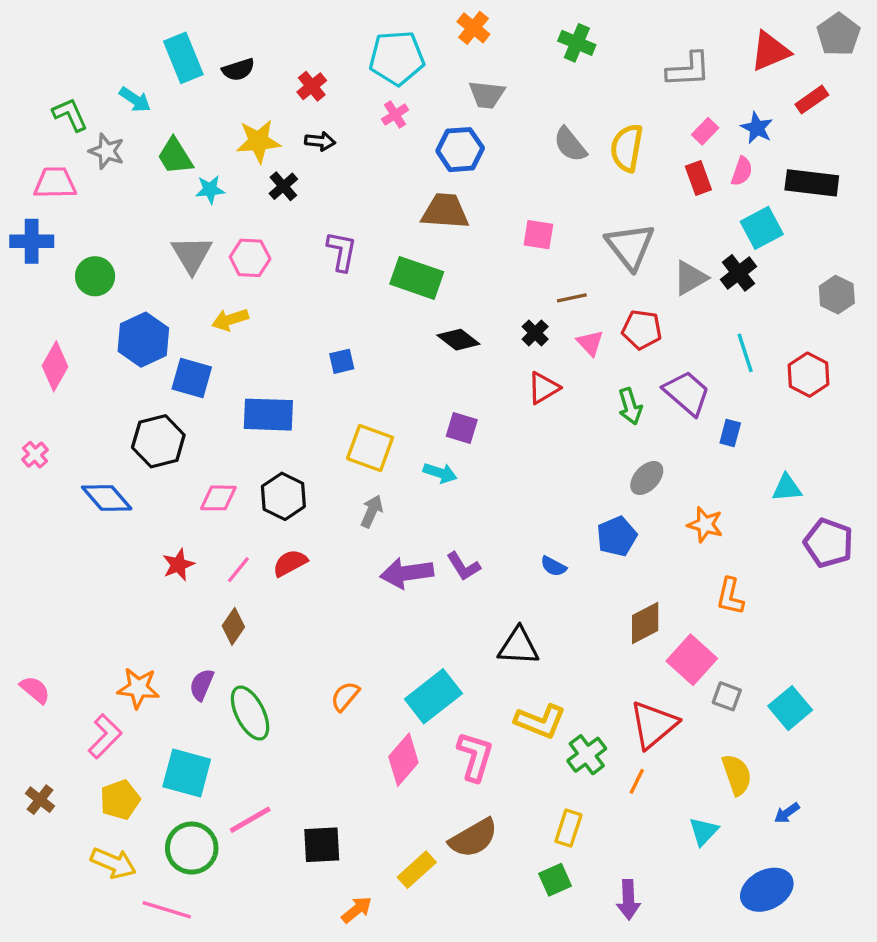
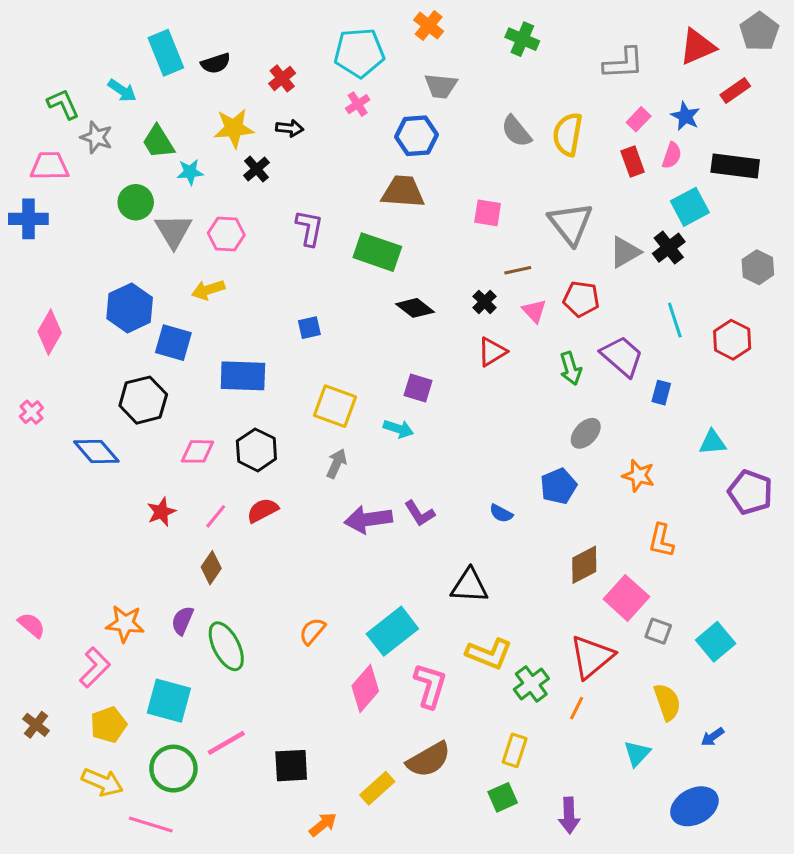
green circle: (95, 276) -> (136, 202), moved

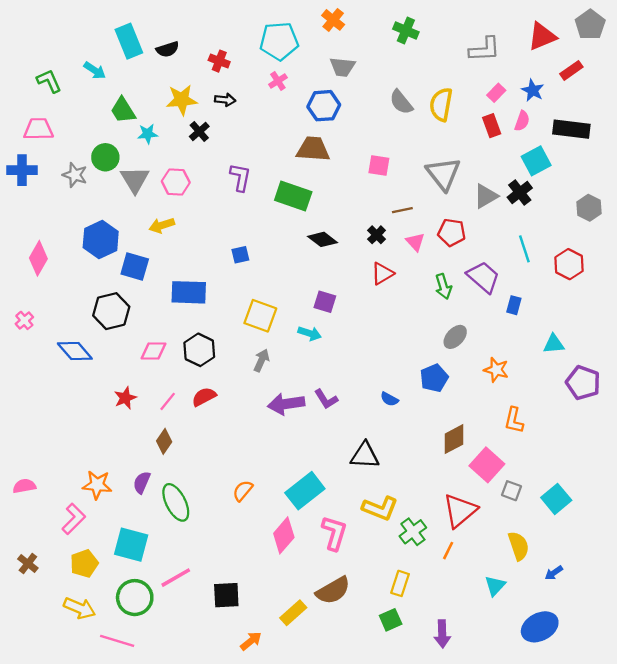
red cross: (282, 78) -> (219, 61), turned -30
gray star: (96, 137) -> (75, 175), moved
pink semicircle: (31, 625) -> (24, 486), turned -50

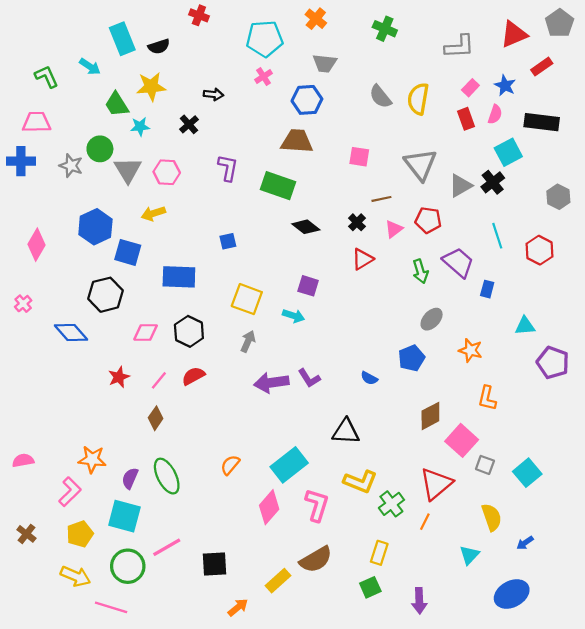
red cross: (219, 61) -> (199, 15), moved
yellow star: (182, 100) -> (151, 87), moved
pink triangle: (415, 242) -> (394, 229), turned 36
purple semicircle: (142, 482) -> (130, 478), moved

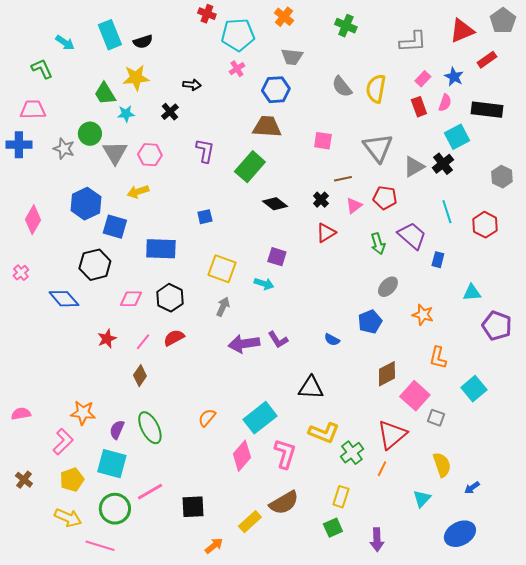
red cross: (199, 15) -> (207, 14), moved
cyan arrow: (90, 67) -> (65, 43), moved
green rectangle: (278, 186) -> (250, 167), turned -68
cyan square: (527, 473) -> (474, 389), moved

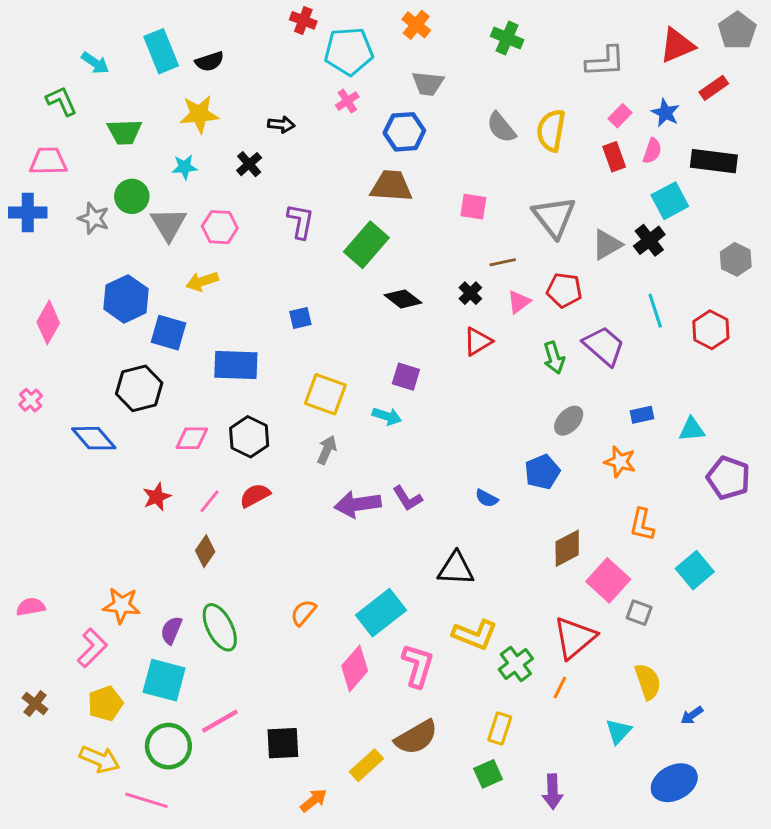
green trapezoid: (105, 94) -> (124, 132), moved, turned -60
blue rectangle: (438, 260) -> (642, 415), moved, turned 63

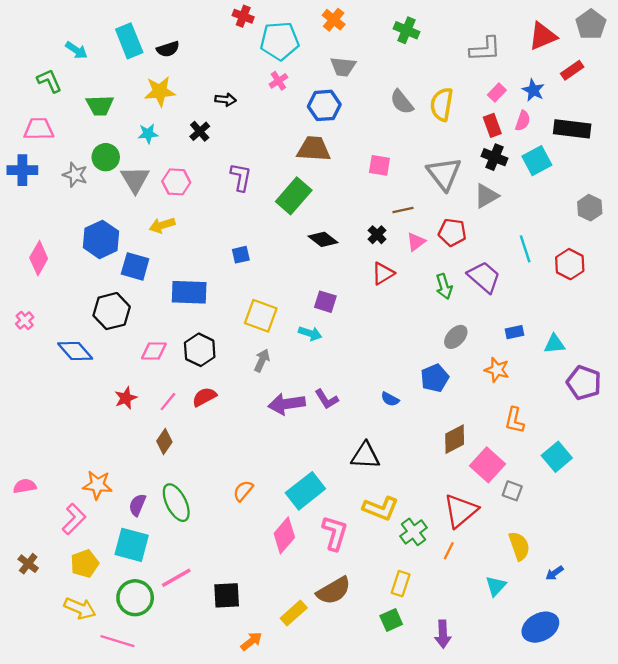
black cross: (649, 240) -> (495, 157), moved, turned -30

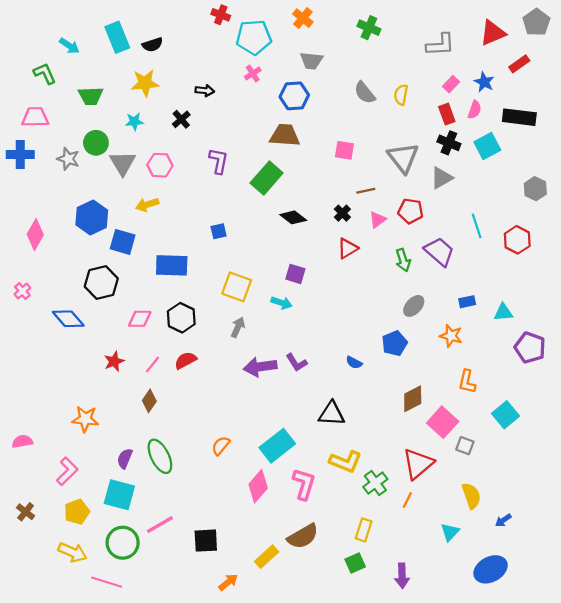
yellow semicircle: (442, 104) -> (401, 95), size x0.7
orange star: (97, 485) -> (85, 419), moved

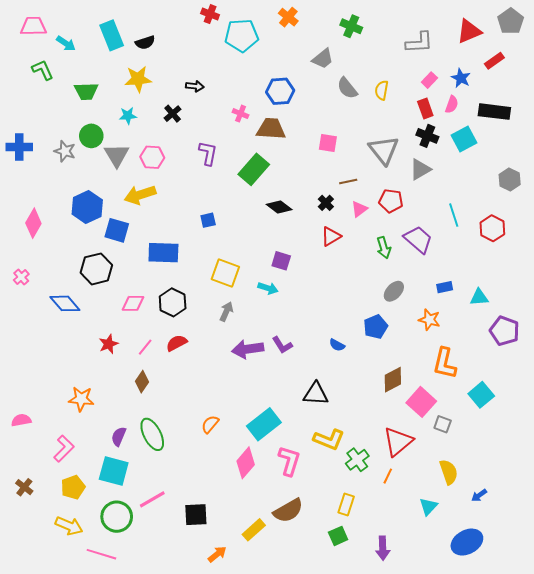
gray trapezoid: (311, 61) -> (323, 59), moved, turned -45
pink cross: (253, 73) -> (241, 114), moved, turned -35
pink trapezoid: (35, 117) -> (33, 26), moved
yellow arrow: (147, 205) -> (140, 195), size x1.4
orange L-shape: (467, 382) -> (445, 363), size x1.4

